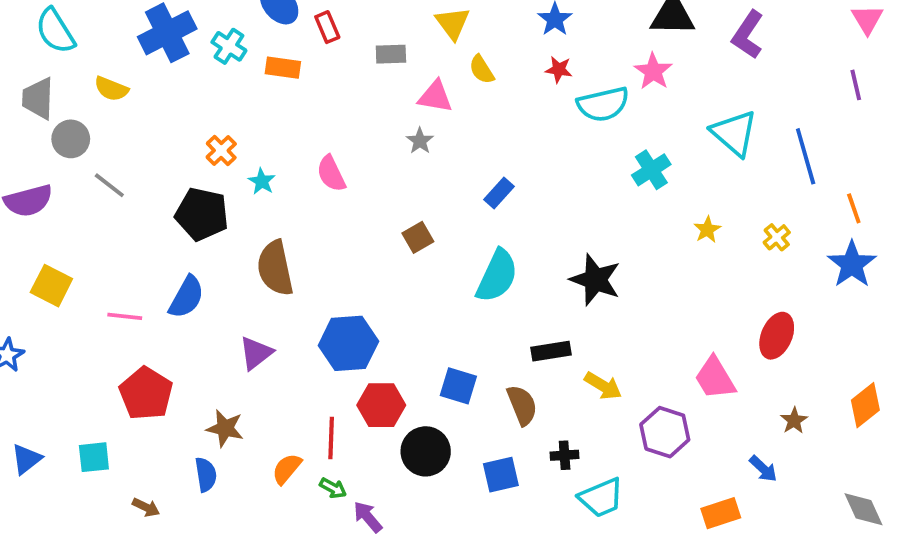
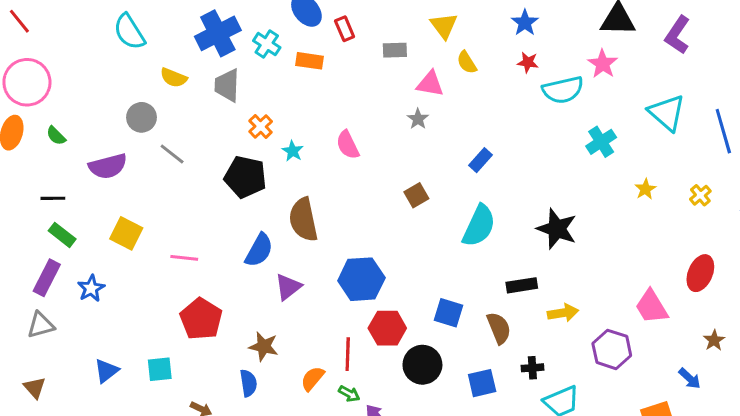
gray trapezoid: (38, 98) -> (227, 85), moved
blue semicircle: (186, 297) -> (259, 250), moved
yellow arrow: (603, 386) -> (563, 313), turned -40

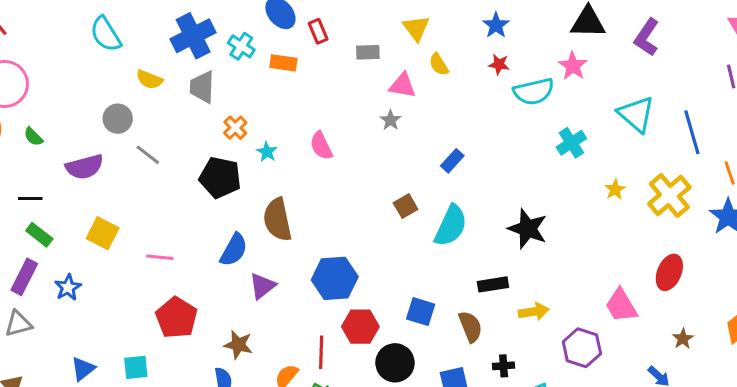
brown square: (416, 195) -> (406, 206), moved
yellow cross: (700, 195) -> (669, 196), size x2.0

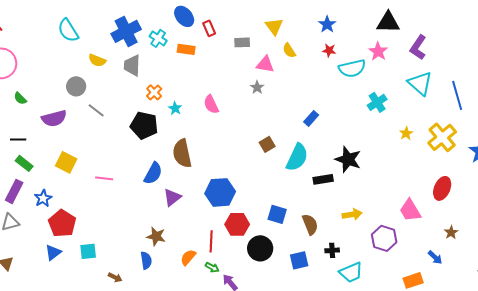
purple L-shape: (647, 37) -> (418, 47), moved
blue rectangle: (452, 161) -> (311, 118), moved
black rectangle: (493, 284) -> (323, 179), moved
red pentagon: (176, 318) -> (62, 223), moved

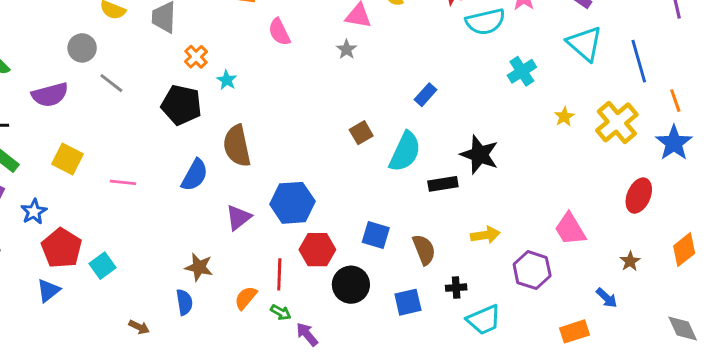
pink semicircle: (211, 104) -> (279, 32), moved
red ellipse: (442, 188) -> (639, 196), moved
purple triangle: (172, 197) -> (238, 217), moved
cyan square: (88, 251) -> (103, 266), moved, turned -30

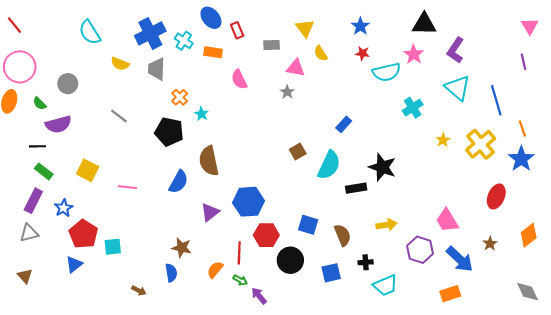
gray circle: (82, 48) -> (68, 84), moved
purple semicircle: (50, 95) -> (58, 124), moved
cyan square: (103, 266) -> (113, 247), turned 30
blue arrow: (607, 298) -> (460, 259), moved, size x1.8

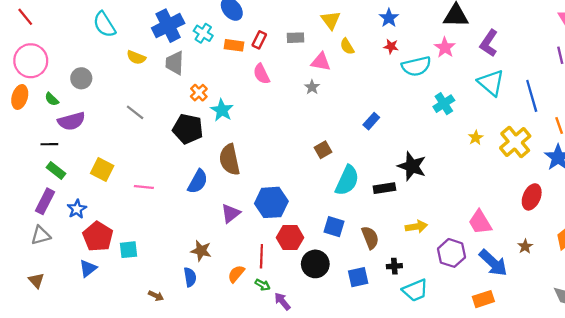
red rectangle: (237, 30) -> (259, 40), moved, turned 49
cyan star: (202, 114) -> (222, 110), size x1.5
cyan semicircle: (329, 165) -> (347, 180), moved

